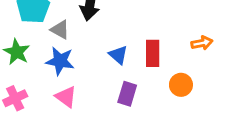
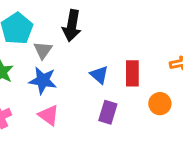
gray triangle: (60, 30) -> (43, 50), turned 36

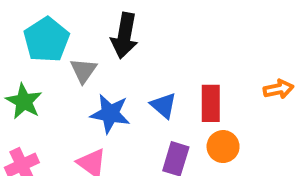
blue star: (43, 81) -> (110, 114), moved
orange circle: (160, 104) -> (223, 147), moved

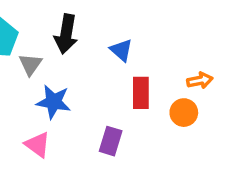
blue triangle: (164, 105) -> (121, 50), moved
orange circle: (223, 147) -> (184, 113), moved

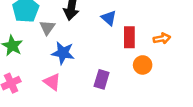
red rectangle: (141, 93) -> (129, 37), moved
orange circle: (184, 113) -> (143, 65), moved

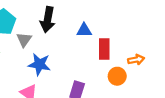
blue triangle: (109, 18) -> (84, 30), turned -42
orange arrow: (162, 38) -> (136, 60), moved

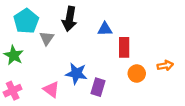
orange arrow: (136, 60) -> (165, 66), moved
blue star: (39, 64) -> (76, 74), moved

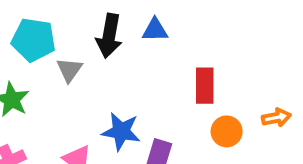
cyan pentagon: (26, 21) -> (34, 40), turned -30
blue triangle: (105, 29) -> (155, 30), moved

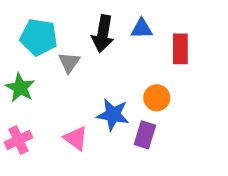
red rectangle: (205, 86) -> (180, 49), moved
orange circle: (227, 131) -> (157, 98), moved

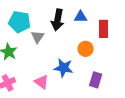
orange circle: (157, 98) -> (86, 49), moved
purple rectangle: (145, 135) -> (96, 80), moved

